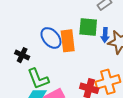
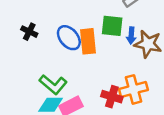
black cross: (22, 55) -> (29, 32), moved
green L-shape: (38, 79) -> (53, 84), turned -30

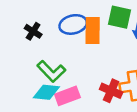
black cross: (29, 32) -> (33, 31), moved
blue ellipse: (69, 38) -> (73, 24), turned -70

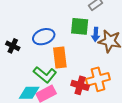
orange rectangle: (93, 30) -> (60, 58), moved
green L-shape: (51, 71) -> (45, 75), moved

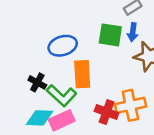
blue arrow: (96, 34) -> (133, 32), moved
black cross: (13, 46) -> (37, 82), moved

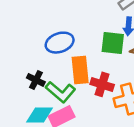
green square: (110, 35) -> (113, 43), moved
red cross: (107, 112) -> (102, 84), moved

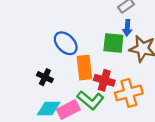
blue ellipse: (60, 43) -> (66, 43), turned 65
green L-shape: (60, 92) -> (90, 100), moved

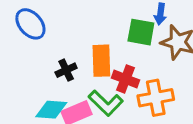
blue ellipse: (66, 43) -> (30, 24), moved
black cross: (45, 77) -> (66, 70), moved, turned 35

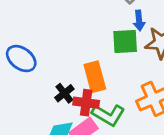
red cross: (126, 79) -> (86, 103), moved

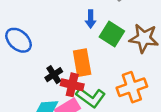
blue arrow: (139, 20) -> (91, 19), moved
green square: (125, 42) -> (112, 34), turned 30

